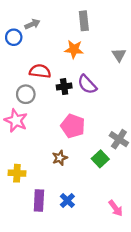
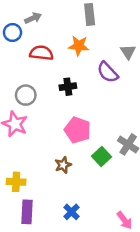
red semicircle: (40, 71) -> (41, 53), moved
purple semicircle: (87, 84) -> (108, 72), moved
green square: (100, 159) -> (102, 157), moved
purple rectangle: (39, 201) -> (27, 212), moved

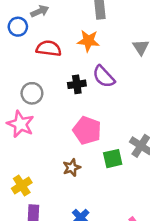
purple semicircle: (108, 72) -> (104, 77), moved
green square: (102, 157) -> (113, 159), turned 30
yellow cross: (16, 182) -> (22, 186), turned -36

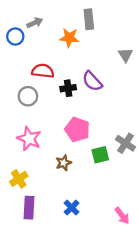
orange star: (88, 41) -> (69, 38), moved
red semicircle: (49, 48) -> (43, 71), moved
pink star: (20, 124) -> (29, 139), moved

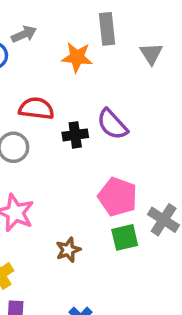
gray triangle: (126, 55) -> (151, 54), moved
pink pentagon: (77, 130) -> (118, 197), moved

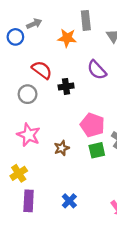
red semicircle: (36, 108) -> (42, 70), turned 30
purple semicircle: (112, 124) -> (97, 70), moved
brown star: (68, 250) -> (62, 148), moved

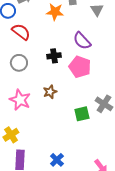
red semicircle: (42, 70) -> (21, 32), moved
pink pentagon: (92, 125) -> (80, 67), moved
brown star: (62, 148) -> (50, 92), moved

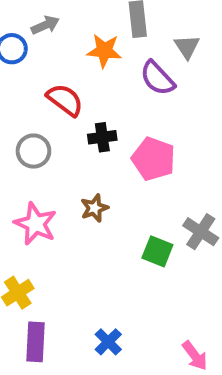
red semicircle: (21, 32) -> (65, 100), moved
purple semicircle: (82, 41) -> (157, 78), moved
green square: (82, 114) -> (157, 251), turned 35

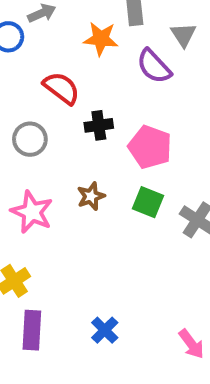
green square: (157, 251) -> (148, 202), moved

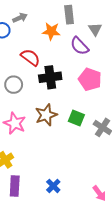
black cross: (99, 125) -> (50, 77), size x1.5
pink pentagon: (150, 147) -> (90, 79), moved
brown star: (91, 196) -> (46, 115), size x1.5

